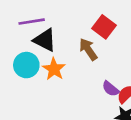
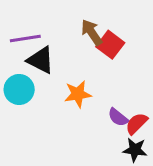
brown arrow: (88, 49) -> (92, 32), moved
orange star: (54, 69) -> (78, 94), moved, turned 30

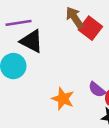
orange star: (78, 94) -> (63, 99), moved, turned 30

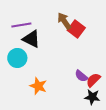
orange star: (63, 99) -> (38, 86), moved

